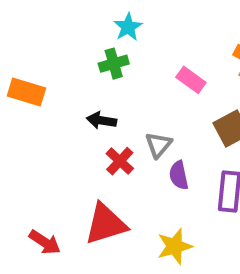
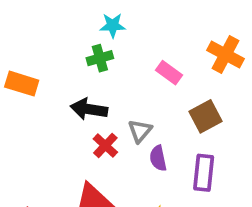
cyan star: (128, 27) -> (113, 25), turned 30
black arrow: (102, 120) -> (89, 109), size x1.4

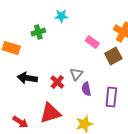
green cross: (100, 58) -> (38, 32), moved
black arrow: (89, 109) -> (27, 78), moved
brown square: (205, 116) -> (113, 56), moved

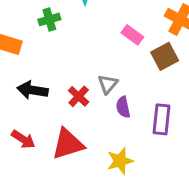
red arrow: (20, 122) -> (23, 139), moved

